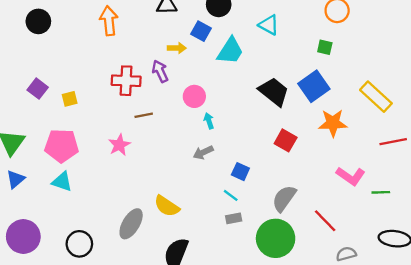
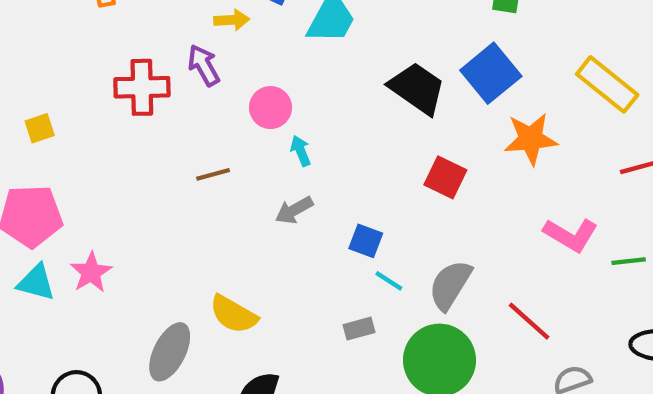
brown line: (144, 115) -> (213, 174), moved
pink star: (119, 145) -> (91, 272), moved
cyan line: (231, 195) -> (389, 281), moved

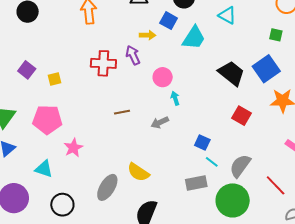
brown line: (213, 174) -> (122, 112), moved
gray arrow: (294, 210) -> (160, 122), moved
cyan triangle: (36, 283) -> (44, 169), moved
gray rectangle: (359, 329) -> (196, 183), size x1.5

